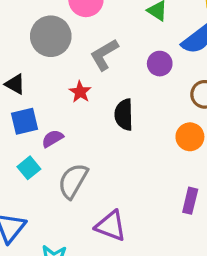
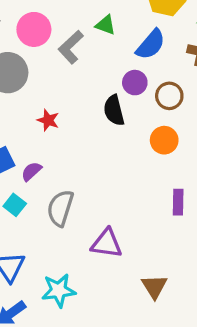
gray L-shape: (104, 55) -> (71, 47), moved
purple circle: (160, 64) -> (135, 83), moved
black semicircle: (124, 115) -> (114, 110), moved

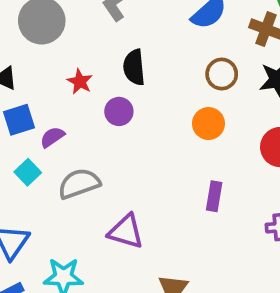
purple circle: (135, 83) -> (119, 111), moved
black semicircle: (114, 110) -> (134, 67), moved
gray semicircle: (60, 208) -> (79, 184), turned 45

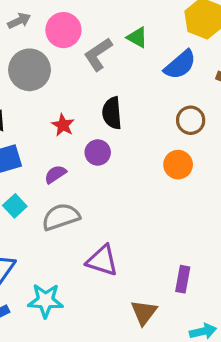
purple semicircle: (52, 137) -> (55, 174), moved
purple rectangle: (214, 196) -> (183, 279), moved

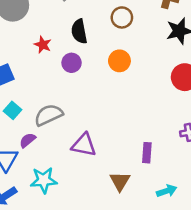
brown circle: (191, 120) -> (122, 17), moved
orange circle: (178, 165) -> (119, 61), moved
purple semicircle: (55, 174) -> (28, 140), moved

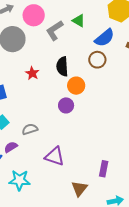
orange circle: (119, 61) -> (76, 86), moved
purple circle: (72, 63) -> (66, 105), moved
gray semicircle: (49, 115) -> (30, 129), size x0.7

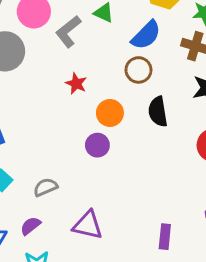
black semicircle: (62, 66) -> (158, 112), moved
red star: (32, 73) -> (76, 84), moved
purple semicircle: (11, 147) -> (30, 226), moved

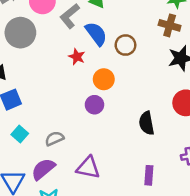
blue semicircle: (146, 35) -> (96, 34), moved, turned -80
black semicircle: (158, 112) -> (147, 123), moved
purple semicircle: (30, 226) -> (43, 169), size x1.5

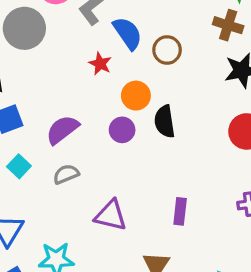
black semicircle: (147, 123) -> (165, 121), moved
purple semicircle: (43, 169) -> (62, 130), moved
purple rectangle: (149, 175) -> (180, 211), moved

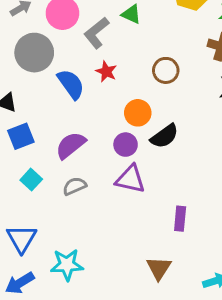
blue semicircle: (128, 33) -> (71, 84), moved
red star: (100, 64) -> (106, 72), moved
black semicircle: (165, 121) -> (164, 136), turned -116
purple triangle: (111, 215) -> (130, 179), moved

